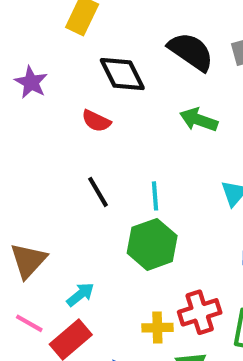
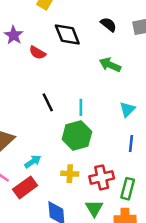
black semicircle: (191, 52) -> (109, 25), size x0.6
red semicircle: (96, 121) -> (37, 53), moved
yellow cross: (157, 328) -> (70, 174), moved

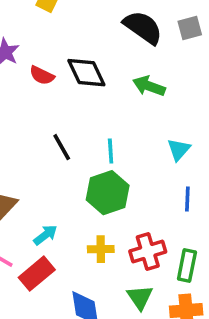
black semicircle: (109, 25) -> (143, 27), size x1.6
black diamond: (67, 35) -> (86, 73), moved

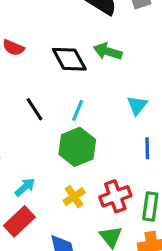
black diamond: (86, 73) -> (69, 59), moved
cyan line: (111, 151) -> (78, 110), turned 30
yellow cross: (101, 249) -> (74, 197), turned -30

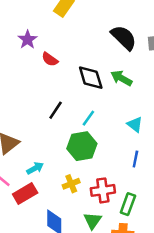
cyan triangle: (137, 105) -> (135, 124), turned -42
black line: (35, 109) -> (56, 110), turned 54

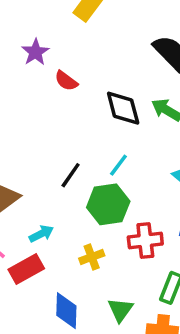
black line: (56, 110) -> (71, 175), moved
red cross: (103, 190) -> (145, 241), moved

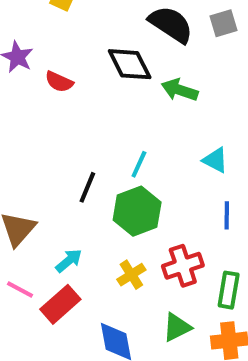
black diamond: (123, 108) -> (130, 64), moved
red cross: (145, 241) -> (183, 266), moved
green triangle: (120, 310) -> (177, 327), turned 40

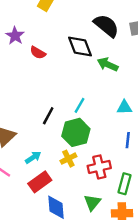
cyan triangle: (215, 160) -> (124, 107), turned -35
yellow cross: (131, 275) -> (68, 159), moved
red rectangle: (60, 304) -> (40, 182), moved
green triangle: (177, 327) -> (92, 202), turned -30

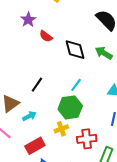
black diamond: (80, 47) -> (75, 50), moved
black line: (48, 116) -> (37, 85), moved
cyan arrow: (33, 157) -> (29, 116), moved

